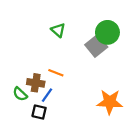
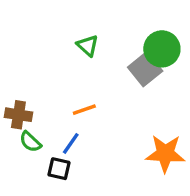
orange line: (56, 73) -> (84, 110), turned -40
brown cross: (36, 83) -> (18, 115), moved

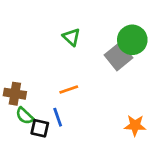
blue line: (71, 143) -> (58, 117), turned -54
orange star: (165, 154) -> (135, 125), size x0.7
black square: (59, 169) -> (40, 128), moved

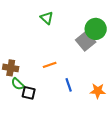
green triangle: (72, 37) -> (47, 18), moved
blue line: (58, 117) -> (69, 85), moved

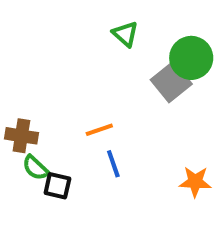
green triangle: (47, 18) -> (125, 34), moved
blue line: (69, 85) -> (113, 164), moved

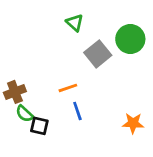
green triangle: (125, 34) -> (75, 23), moved
gray square: (171, 82) -> (98, 54), moved
brown cross: (21, 136) -> (15, 92), turned -30

